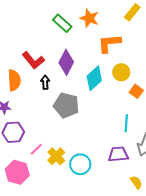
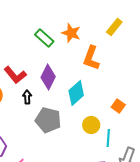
orange L-shape: (109, 43) -> (91, 58), turned -65
yellow circle: (121, 72) -> (91, 125), moved

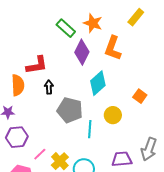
red L-shape: (15, 75) -> (37, 65), turned -60
purple diamond: (48, 77) -> (82, 52), moved
cyan line: (108, 138) -> (90, 129), moved

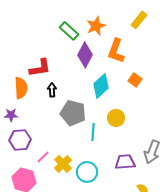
orange star: (93, 23) -> (96, 26), turned 30
orange square: (140, 96) -> (135, 80), moved

